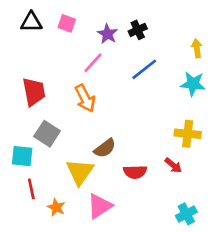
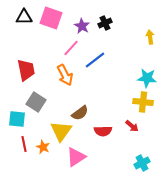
pink square: (67, 23) -> (51, 18), size x1.6
blue line: (144, 69) -> (95, 60), moved
cyan star: (193, 84) -> (147, 78), moved
orange star: (56, 207) -> (43, 147), moved

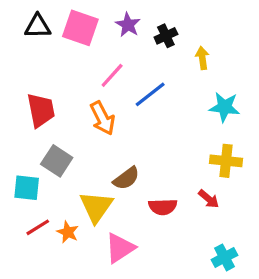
purple star: (82, 26) -> (128, 25), moved
yellow arrow: (150, 37) -> (202, 58), moved
cyan star: (147, 78) -> (224, 107), moved
red line: (24, 144) -> (38, 227), turned 70

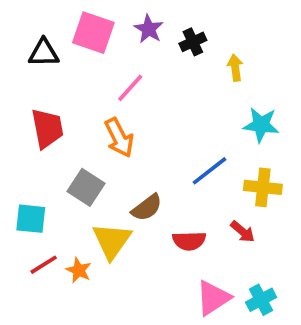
black triangle: (38, 26) -> (44, 53), moved
blue line: (150, 94) -> (209, 171), moved
gray square: (57, 161) -> (86, 187), moved
pink triangle: (120, 248) -> (213, 298), moved

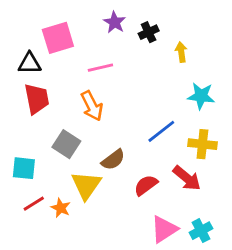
pink square: (93, 33) -> (58, 38), moved, turned -36
black triangle: (44, 53) -> (30, 63), moved
pink line: (130, 88) -> (100, 68), turned 35
red arrow: (243, 232) -> (187, 178), size x1.5
red semicircle: (189, 241) -> (146, 185), turned 145

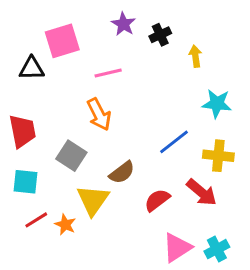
red trapezoid: (37, 99) -> (22, 131), moved

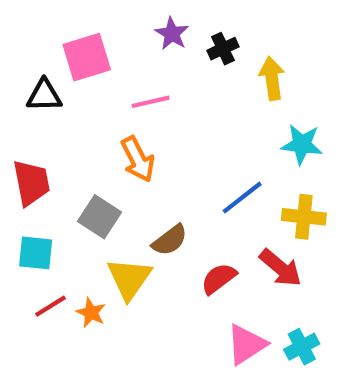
yellow arrow: (195, 56) -> (272, 78), size x1.4

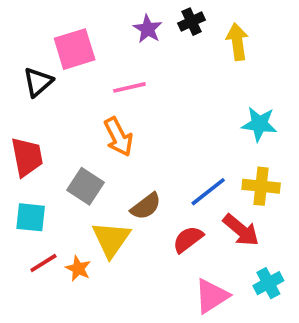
black cross: (223, 49) -> (192, 22), moved
yellow arrow: (272, 78) -> (237, 42), moved
black triangle: (44, 95) -> (38, 82), turned -40
blue line: (242, 198) -> (208, 192), moved
cyan cross: (302, 347) -> (268, 283), moved

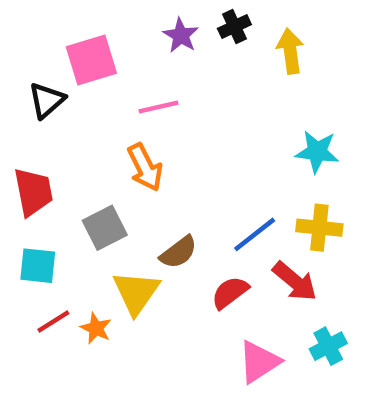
gray square: (85, 186) -> (105, 228), turned 30

